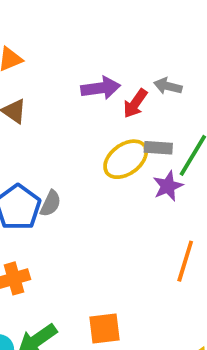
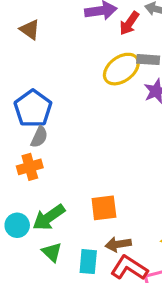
gray semicircle: (51, 203) -> (39, 137), moved

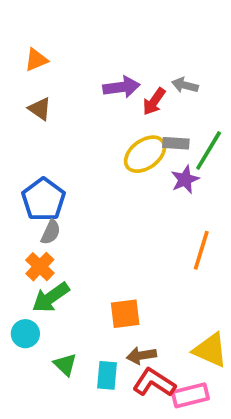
orange cross: (30, 167) -> (40, 267), turned -30
green arrow: (49, 217) -> (51, 297), moved

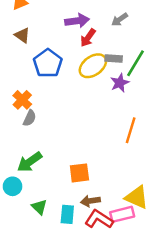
gray arrow: (185, 85) -> (120, 19), turned -49
red arrow: (154, 102) -> (88, 38), moved
blue pentagon: (43, 199) -> (48, 63), moved
orange cross: (40, 267) -> (22, 100), moved
pink rectangle: (190, 395) -> (122, 214), moved

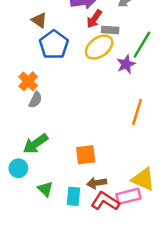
brown triangle: (22, 35) -> (39, 20), moved
gray rectangle: (114, 58) -> (110, 30), moved

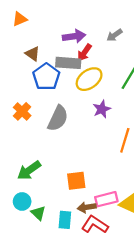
gray rectangle: (110, 30) -> (68, 63), moved, size x1.5
purple star: (126, 64) -> (102, 109), moved
gray semicircle: (35, 100) -> (58, 118), moved, size x1.6
cyan circle: (18, 168) -> (22, 201), moved
pink rectangle: (128, 196) -> (106, 199), moved

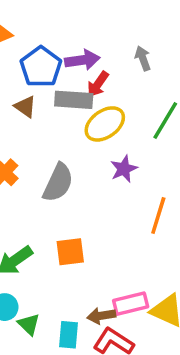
gray arrow: (114, 35) -> (143, 58), turned 105
brown triangle: (32, 54) -> (25, 107), moved
blue pentagon: (46, 77) -> (41, 67), moved
orange square: (76, 181) -> (70, 252), moved

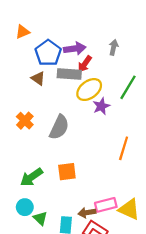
gray arrow: (143, 58) -> (114, 47), turned 32
purple star: (124, 169) -> (101, 106), moved

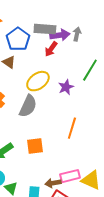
purple arrow: (75, 48) -> (60, 35), moved
gray rectangle: (69, 74) -> (45, 29), moved
yellow ellipse: (89, 90) -> (38, 81), moved
orange line: (124, 148) -> (72, 128), moved

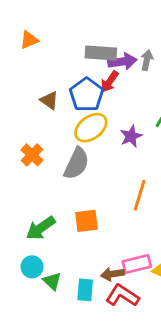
blue pentagon: (18, 39) -> (87, 95), moved

